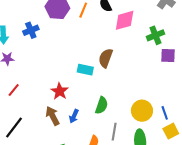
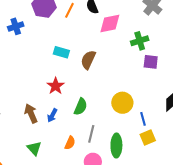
cyan rectangle: (85, 70) -> (61, 52), moved
red star: (60, 91) -> (56, 86), moved
yellow circle: (142, 111) -> (122, 103), moved

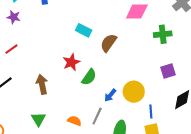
purple square: (151, 62) -> (168, 71), moved, turned -35
green semicircle: (81, 107) -> (89, 77), moved
blue arrow: (52, 115) -> (110, 95), moved
orange semicircle: (70, 143) -> (74, 121), turned -104

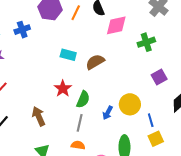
brown semicircle: (109, 43) -> (95, 62), turned 36
gray line: (97, 116) -> (80, 123), moved

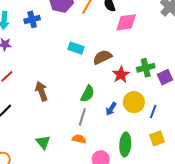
green cross: (146, 42) -> (146, 68), moved
red star: (63, 89) -> (121, 75), moved
brown arrow: (39, 116) -> (41, 91), moved
blue line: (151, 120) -> (153, 112), moved, turned 32

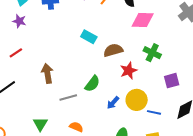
green cross: (146, 68) -> (152, 53), moved, turned 30
blue line: (153, 112) -> (154, 112), turned 72
gray line: (82, 117) -> (68, 98), moved, turned 48

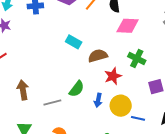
brown arrow: (47, 73) -> (23, 90), moved
blue arrow: (113, 103) -> (98, 100), moved, turned -32

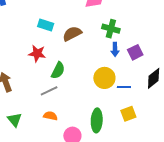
red star: (113, 76) -> (37, 53), moved, turned -30
blue arrow: (98, 100) -> (115, 49), moved
gray line: (52, 102) -> (49, 91), moved

